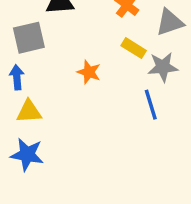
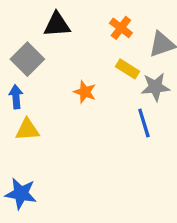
gray square: (29, 38) -> (27, 59), turned -32
blue star: (27, 155) -> (21, 194), moved

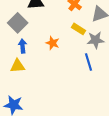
blue arrow: (16, 97) -> (23, 46), moved

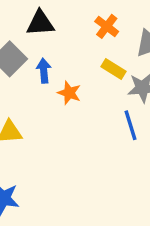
blue arrow: (23, 46) -> (44, 71), moved

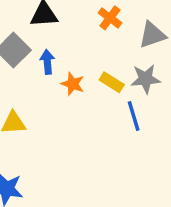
yellow rectangle: (114, 69) -> (112, 82), moved

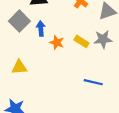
blue line: (134, 116) -> (93, 82), moved, turned -60

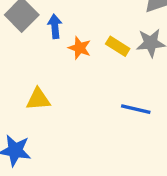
yellow triangle: (19, 67) -> (38, 99), moved

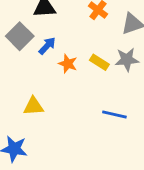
blue arrow: (55, 26) -> (47, 46), turned 48

